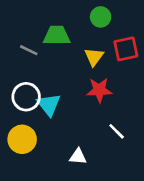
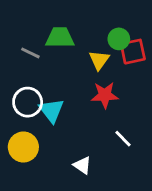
green circle: (101, 17) -> (119, 39), moved
white triangle: (78, 157) -> (82, 165), turned 30

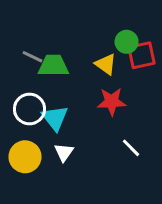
green trapezoid: (60, 38) -> (53, 66), moved
yellow triangle: (99, 60) -> (106, 64), turned -30
white triangle: (82, 165) -> (64, 152), moved, turned 30

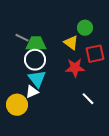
red square: (141, 55) -> (95, 54), moved
white circle: (29, 109) -> (35, 60), moved
white triangle: (64, 152) -> (32, 92), moved, turned 32

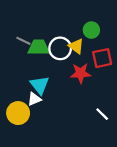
white circle: (35, 60) -> (60, 48), moved
white line: (88, 99) -> (102, 114), moved

